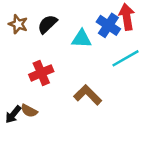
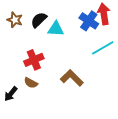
cyan triangle: (82, 39) -> (56, 29), moved
brown semicircle: (29, 111) -> (31, 83), moved

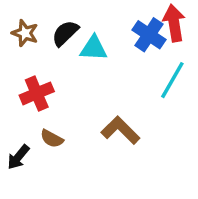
cyan line: (103, 48) -> (172, 80), turned -30
red cross: (34, 60) -> (37, 93), moved

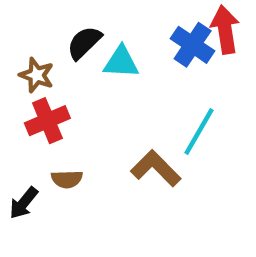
brown star: (25, 33) -> (37, 75), moved
cyan line: (172, 80) -> (199, 131), moved
brown semicircle: (52, 139) -> (67, 179), turned -30

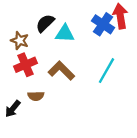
brown L-shape: (156, 168) -> (61, 71), moved

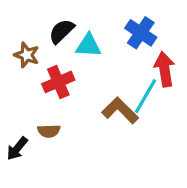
red arrow: (120, 16) -> (164, 69), moved
red cross: (25, 65) -> (58, 82), moved
brown L-shape: (61, 71) -> (120, 110), moved

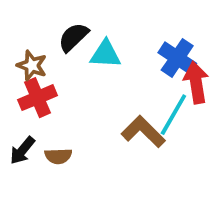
blue cross: (141, 33) -> (177, 58), moved
red cross: (58, 82) -> (38, 98), moved
black arrow: (17, 148) -> (22, 150), moved

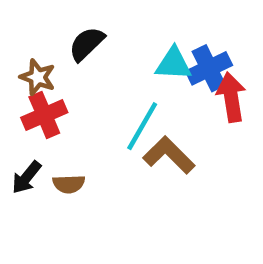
cyan triangle: (105, 54) -> (173, 64), moved
blue cross: (177, 58) -> (209, 68), turned 30
cyan line: (173, 115) -> (142, 126), moved

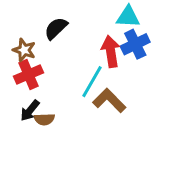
cyan triangle: (173, 64) -> (128, 17), moved
red arrow: (231, 97) -> (111, 51), moved
black arrow: (26, 177) -> (30, 111), moved

